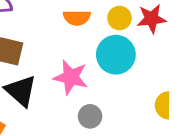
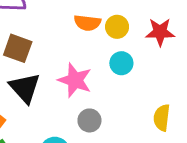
yellow circle: (119, 18) -> (117, 27), moved
cyan circle: (116, 55) -> (121, 63), size x0.6

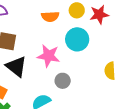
yellow circle: (117, 27) -> (77, 10), moved
cyan circle: (121, 63) -> (77, 39), size x1.5

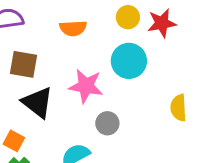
orange semicircle: (50, 17) -> (73, 28), moved

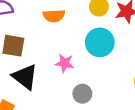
pink star: (86, 86) -> (65, 63), size x0.7

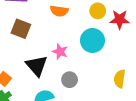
black triangle: (25, 77) -> (37, 66), moved

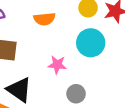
black triangle: (37, 66) -> (19, 90), moved

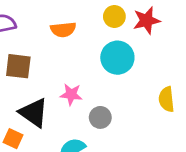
pink star: (57, 65) -> (71, 94), moved

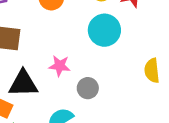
black triangle: (34, 113) -> (23, 84), turned -36

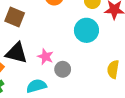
pink star: (60, 66) -> (45, 57), moved

